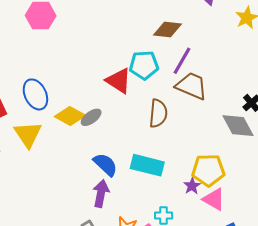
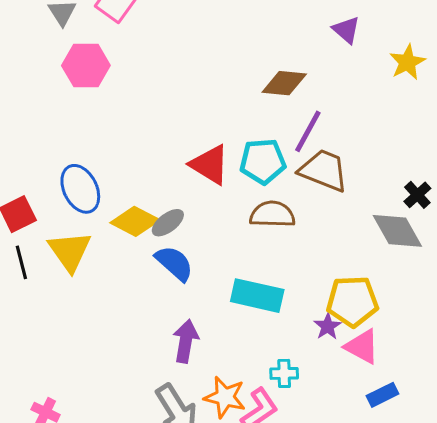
cyan pentagon: (144, 65) -> (263, 161), moved
brown semicircle: (158, 113) -> (272, 214), turned -92
blue semicircle: (105, 165) -> (174, 263), moved

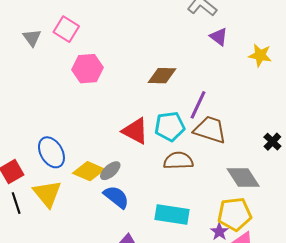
yellow star: (407, 62) -> (260, 55), turned -30
pink hexagon: (86, 65) -> (88, 69), moved
brown diamond: (284, 83) -> (162, 76), moved
gray diamond: (397, 231) -> (243, 178), moved

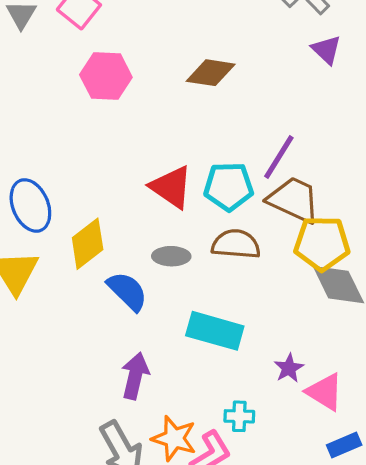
brown diamond: (162, 76) -> (211, 73), moved
yellow diamond: (89, 171) -> (88, 244), turned -68
gray ellipse: (110, 171) -> (171, 256), moved, turned 35
yellow pentagon: (235, 214) -> (322, 243), moved

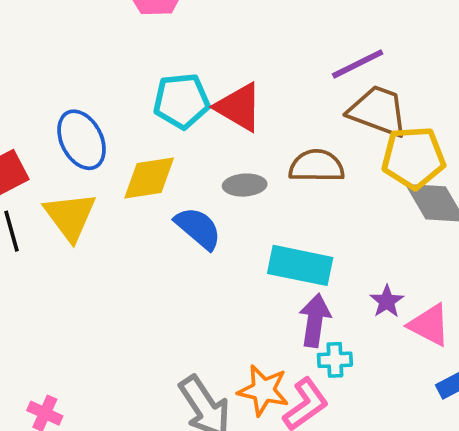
purple line: (279, 157) -> (358, 64), turned 36
cyan pentagon: (229, 187) -> (181, 101), moved
yellow diamond: (88, 244) -> (149, 178), turned 33
purple arrow: (135, 376) -> (315, 320), moved

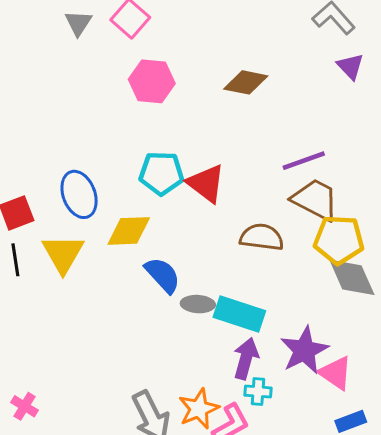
gray ellipse: (245, 185) -> (198, 304), moved
purple star: (387, 301) -> (304, 350), size x1.8
orange star: (263, 390) -> (199, 409), turned 30

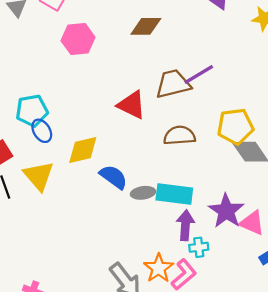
cyan pentagon: (161, 173) -> (32, 111), moved
blue ellipse: (79, 194) -> (42, 131), size x0.7
brown trapezoid: (315, 200) -> (173, 84), moved, turned -30

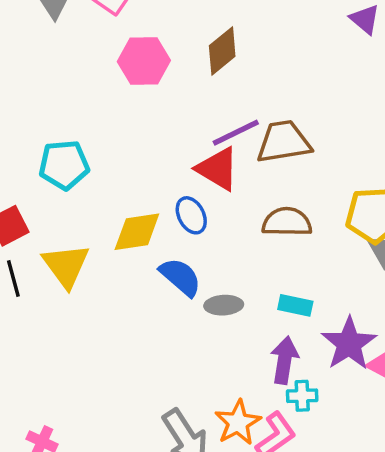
brown diamond: (146, 26) -> (222, 51), moved, turned -44
purple line: (199, 74) -> (236, 133), moved
blue ellipse: (42, 131) -> (191, 215), moved
cyan rectangle: (174, 194) -> (295, 305), moved, size x0.6

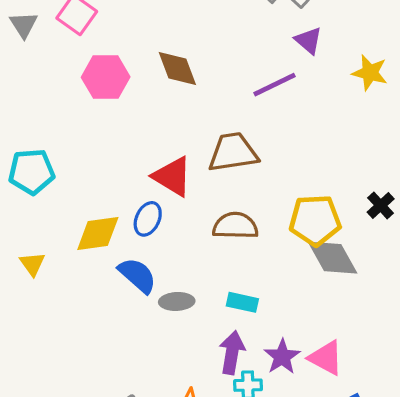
brown diamond: (222, 51) -> (177, 68), turned -72
purple line: (236, 133) -> (275, 85), moved
blue ellipse: (191, 215) -> (148, 219), turned 52
yellow triangle: (66, 266) -> (32, 264), size x0.6
purple star: (349, 344) -> (282, 357), moved, size x0.7

